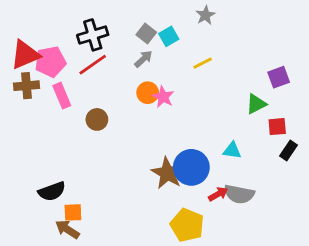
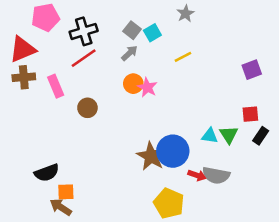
pink pentagon: (50, 62) -> (45, 17), moved
green triangle: (256, 104) -> (229, 135), moved, turned -36
red arrow: (218, 194) -> (197, 175), turned 48

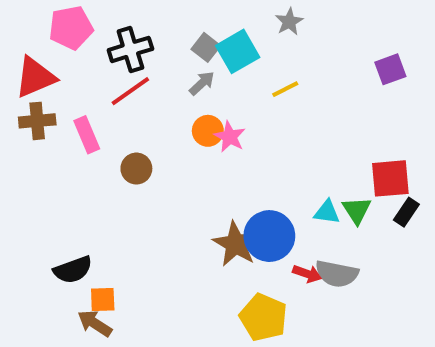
cyan square: (152, 33) -> (238, 51), size x1.5
purple square: (252, 70) -> (390, 69), moved
red square: (250, 114) -> (390, 178), size x1.5

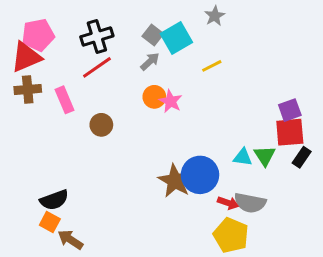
pink pentagon: (71, 28) -> (38, 35), moved
purple square: (390, 69) -> (290, 110), moved
orange square: (103, 300) -> (50, 222), moved, turned 30
yellow pentagon: (263, 317) -> (231, 235), moved

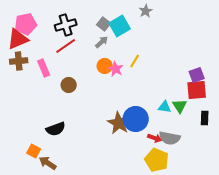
yellow line: (212, 66) -> (135, 61), moved, turned -32
black rectangle: (302, 157) -> (205, 118), moved, turned -32
black semicircle: (54, 200) -> (56, 129), moved

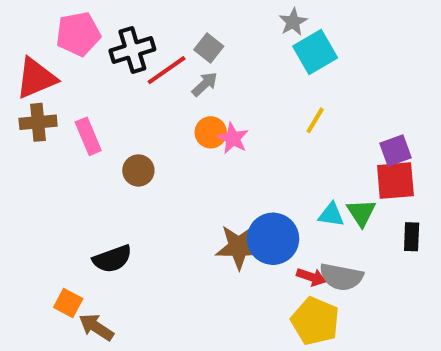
pink pentagon: (26, 24) -> (78, 34), moved
cyan square: (120, 26) -> (315, 52), moved
red line: (66, 46) -> (167, 70), moved
yellow line: (135, 61) -> (315, 120), moved
brown star: (119, 123) -> (239, 247), turned -30

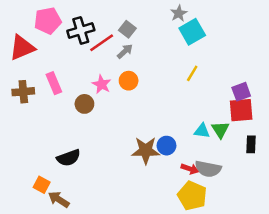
brown cross: (38, 122) -> (23, 92), moved
pink star: (233, 138) -> (102, 84), moved
blue circle: (273, 239) -> (166, 146), size x0.6

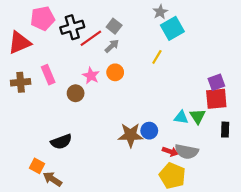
yellow line: (192, 73) -> (157, 57), moved

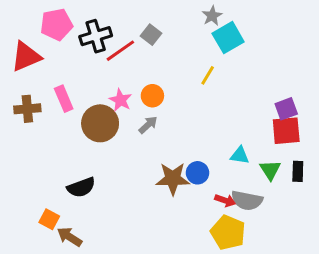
gray arrow: (112, 46) -> (148, 125), moved
brown circle: (76, 93) -> (100, 123), size x1.6
green triangle: (198, 116) -> (270, 170), moved

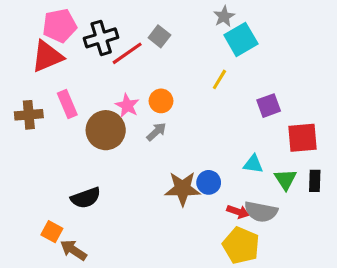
red triangle: (26, 56) -> (47, 56), moved
purple square: (286, 109) -> (269, 106), moved

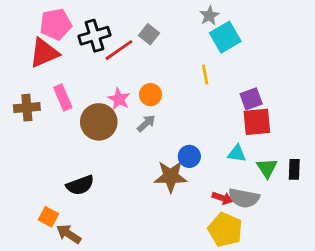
yellow line: (219, 79) -> (205, 74), turned -42
red square: (302, 138) -> (257, 122), moved
blue circle: (209, 182) -> (189, 156), moved

